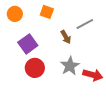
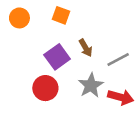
gray line: (85, 24) -> (118, 59), moved
purple square: (28, 44) -> (57, 57), moved

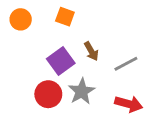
gray star: (91, 85) -> (82, 91), moved

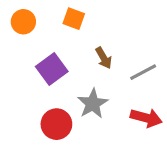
purple square: (61, 61) -> (52, 69), moved
red circle: (48, 94) -> (56, 124), moved

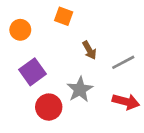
orange circle: (23, 22) -> (20, 30), moved
purple square: (52, 69) -> (32, 72), moved

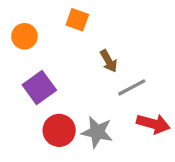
gray line: (123, 62) -> (132, 87), moved
gray star: (80, 89) -> (97, 132), moved, turned -30

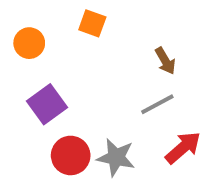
brown arrow: (109, 61) -> (165, 61), moved
red arrow: (153, 124) -> (183, 148), turned -56

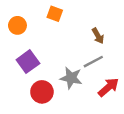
gray star: (116, 157) -> (71, 78), moved

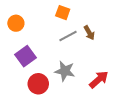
orange square: (55, 14) -> (63, 13), moved
gray line: (93, 62) -> (68, 36), moved

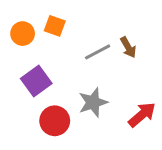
orange square: (63, 13) -> (55, 26), moved
gray star: (65, 71) -> (93, 102), turned -30

